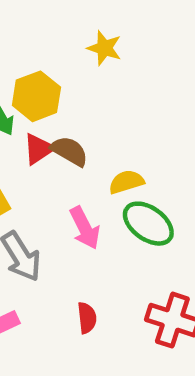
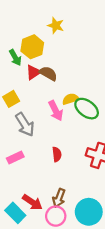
yellow star: (104, 48) -> (56, 26), moved
yellow semicircle: (126, 182) -> (71, 99), moved

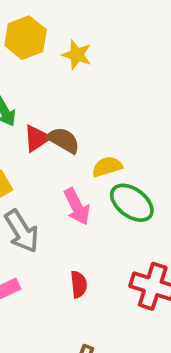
yellow hexagon: (32, 47) -> (26, 38), moved
yellow semicircle: (71, 99) -> (107, 167), moved

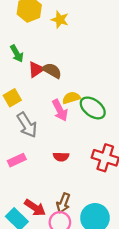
yellow semicircle: (107, 167) -> (71, 98), moved
red semicircle: (79, 284) -> (61, 157), turned 98

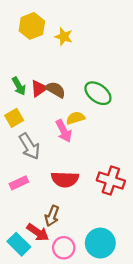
green arrow: (17, 54) -> (19, 86), moved
green ellipse: (93, 108) -> (98, 93), moved
red semicircle: (61, 157) -> (65, 179), size x1.6
brown arrow: (63, 203) -> (52, 216), moved

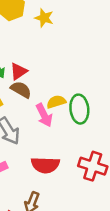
brown semicircle: (55, 90) -> (21, 90), moved
green ellipse: (98, 93) -> (79, 109), moved, turned 48

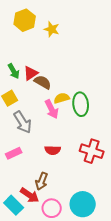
brown semicircle: (21, 90) -> (43, 82), moved
red semicircle: (45, 165) -> (53, 150), size x0.7

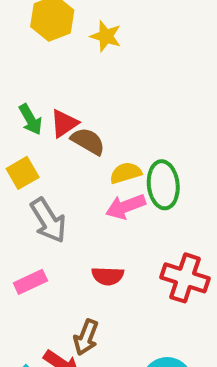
pink arrow: (52, 109) -> (126, 207), moved, turned 96

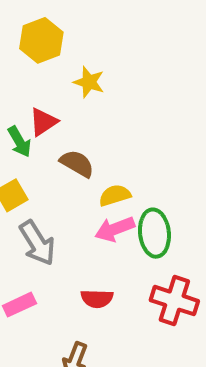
yellow star: (106, 36) -> (89, 82), moved
red triangle: (64, 123) -> (43, 122), moved
green ellipse: (163, 185) -> (154, 233), moved

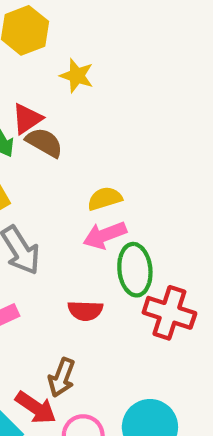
brown semicircle: (77, 164) -> (44, 142), moved
green ellipse: (154, 233) -> (135, 270), moved

